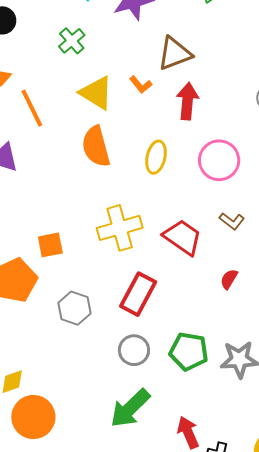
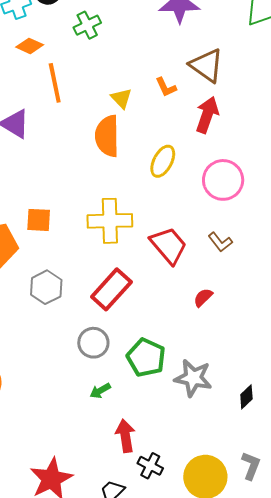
green cross: (72, 41) -> (87, 25), moved
brown triangle: (175, 53) -> (207, 65), turned 42
yellow triangle: (96, 93) -> (121, 98), moved, size x0.6
green arrow: (130, 408) -> (100, 391), moved, size x0.5

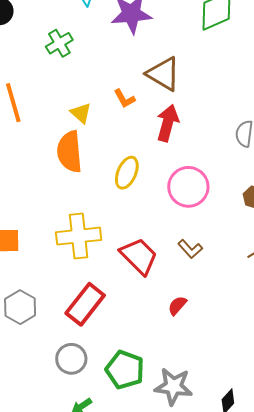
green cross: (87, 25) -> (59, 43), moved

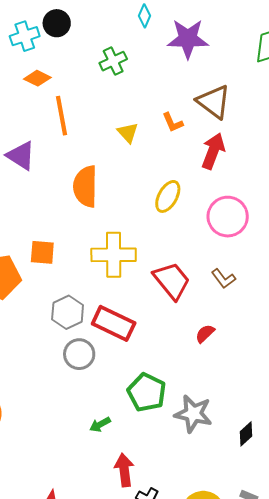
orange semicircle: (70, 152) -> (85, 186), moved
red rectangle: (85, 304) -> (114, 323), turned 72
gray hexagon: (20, 307) -> (68, 312), moved
gray circle: (71, 359) -> (79, 354), moved

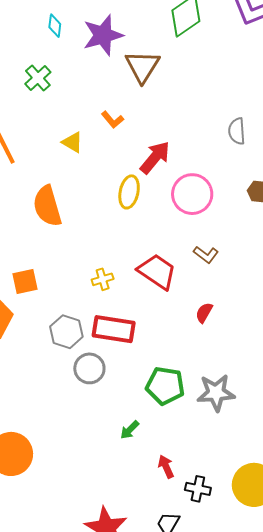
brown triangle: (214, 102) -> (142, 66), moved, turned 42
red arrow: (213, 151) -> (155, 157), moved, turned 36
yellow cross: (114, 255) -> (103, 279), moved, size x0.5
red arrow: (124, 470) -> (166, 467), size x0.7

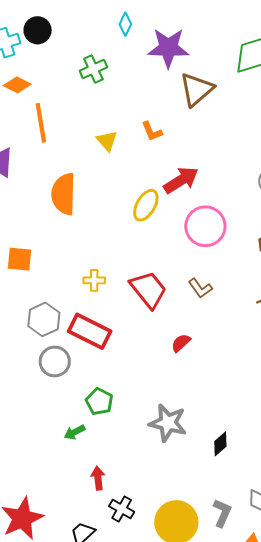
green pentagon: (165, 386) -> (99, 402), moved, size x0.7

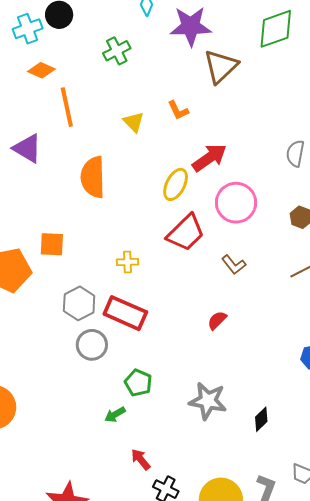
red trapezoid: (148, 290) -> (186, 233), moved, turned 87
red arrow: (98, 478) -> (141, 459), turned -30

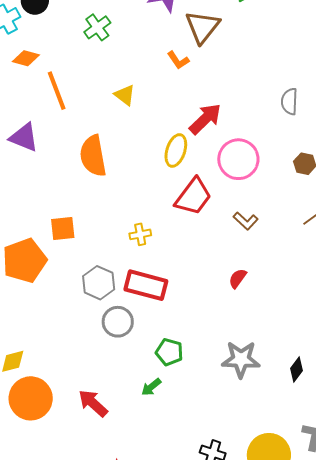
orange L-shape: (178, 110) -> (178, 60), moved
red arrow: (141, 459) -> (93, 403), moved, size x1.4

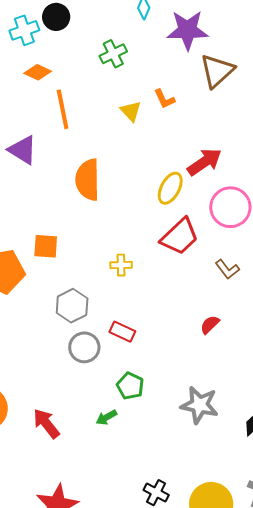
orange L-shape: (178, 60) -> (164, 99), moved
yellow triangle: (125, 95) -> (131, 111), moved
red rectangle: (146, 285) -> (122, 332), moved, size x0.6

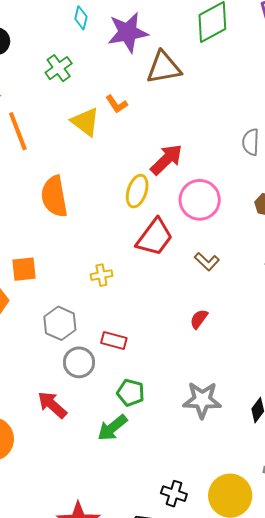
brown triangle: (217, 71) -> (164, 68), turned 42
yellow triangle: (131, 111) -> (85, 122), size x1.4
green arrow: (106, 417) -> (112, 428), size x1.5
red arrow: (46, 423) -> (52, 405), moved

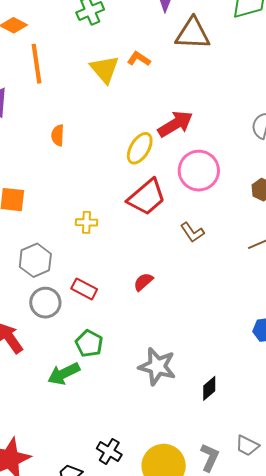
orange L-shape: (117, 104) -> (139, 59), turned 145
orange semicircle: (54, 196) -> (58, 135), size x0.5
red semicircle: (199, 319) -> (143, 282), moved

